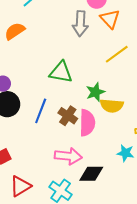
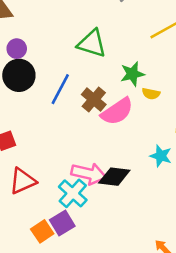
yellow semicircle: (112, 106) -> (151, 94), size x0.6
pink semicircle: (87, 123) -> (117, 111), turned 48
pink arrow: (68, 156) -> (89, 174), moved

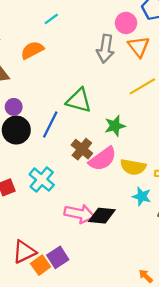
blue line: (60, 89) -> (50, 125), moved
yellow semicircle: (151, 94) -> (133, 167), moved, size x1.6
red triangle: (23, 181) -> (24, 252), moved
cyan cross: (73, 193) -> (42, 180), moved

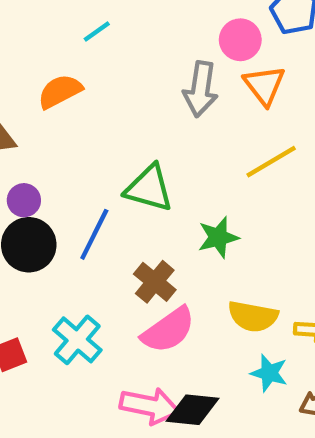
pink semicircle: (103, 159) -> (168, 330), moved

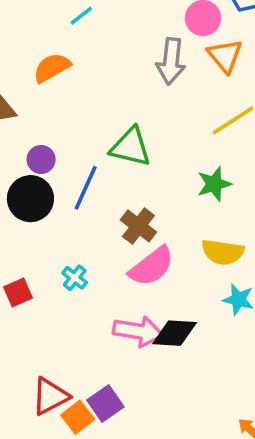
purple circle: (24, 200) -> (41, 159), moved
green star: (218, 237) -> (214, 184), moved
cyan cross: (77, 340) -> (75, 278), size x0.6

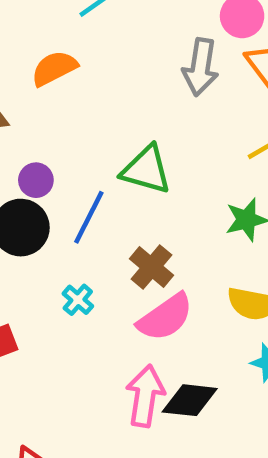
cyan cross: (75, 278) -> (78, 300), moved
pink arrow: (138, 331) -> (145, 396), turned -93

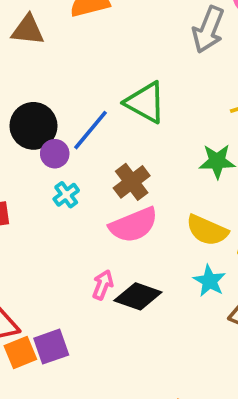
purple circle: (36, 180) -> (55, 154), moved
pink arrow: (145, 396) -> (103, 285), size x0.6

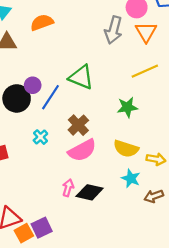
purple circle: (55, 154) -> (33, 85), moved

